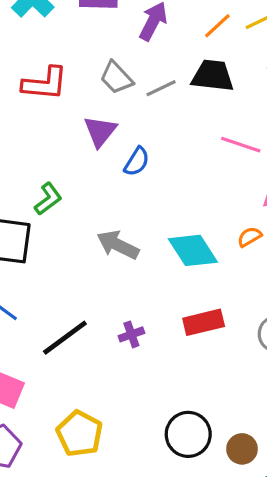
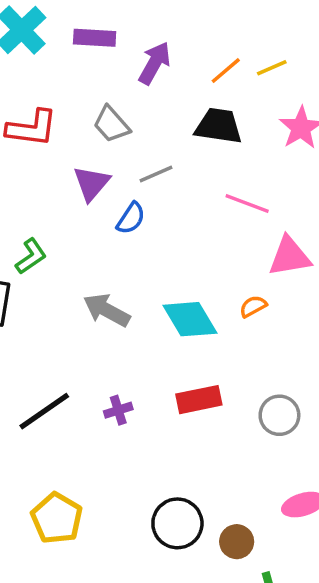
gray line: (161, 88) -> (156, 174), moved

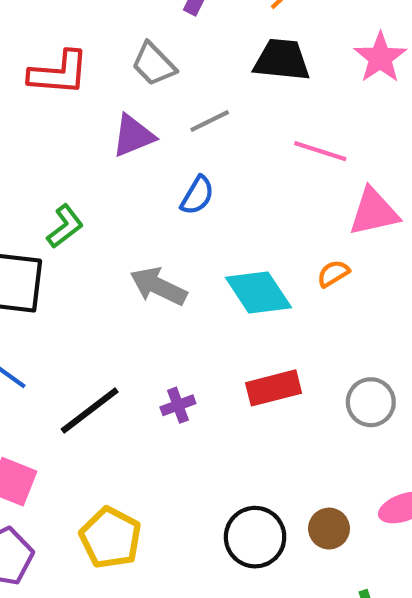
purple triangle: (91, 183) -> (133, 136), turned 30
blue semicircle: (131, 218) -> (197, 195), moved
brown circle: (237, 542) -> (329, 529), moved

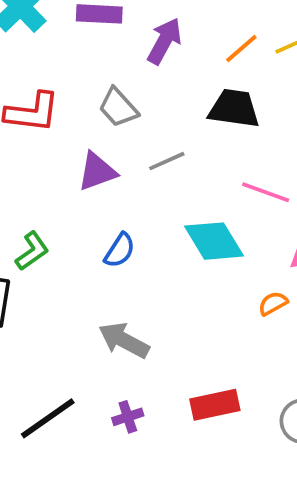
blue semicircle: (197, 195) -> (120, 250), moved
gray arrow: (158, 286) -> (124, 340), moved
cyan diamond: (258, 292) -> (214, 241), moved

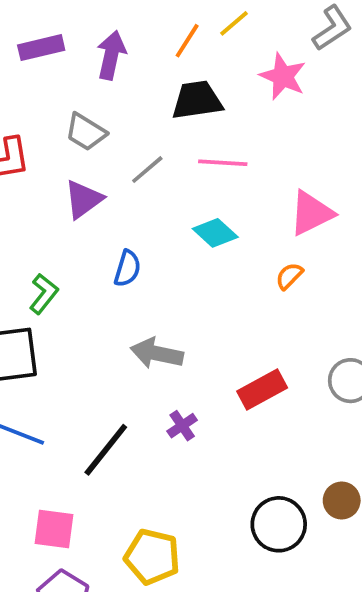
pink line: (266, 192) -> (223, 163), moved
cyan diamond: (214, 241) -> (215, 233), size x0.7

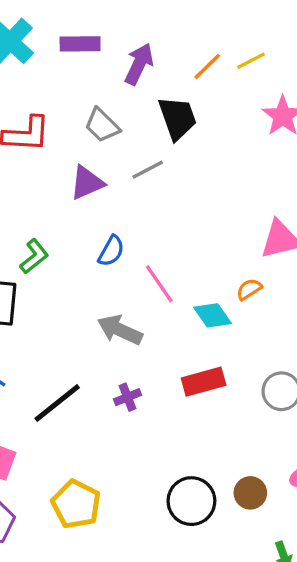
black trapezoid: (197, 100) -> (178, 118), moved, turned 66
pink line: (223, 163) -> (159, 284), moved, turned 39
cyan diamond: (215, 233) -> (213, 315), moved

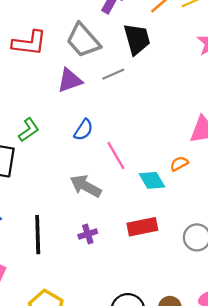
gray trapezoid: (102, 125) -> (83, 40), size x1.4
black line: (57, 403) -> (38, 235), turned -57

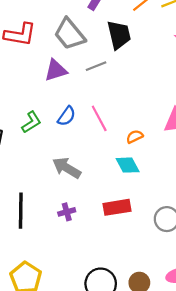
green L-shape: (29, 130) -> (31, 122), moved
pink line: (116, 155) -> (99, 118), moved
orange semicircle: (179, 164) -> (135, 137), moved

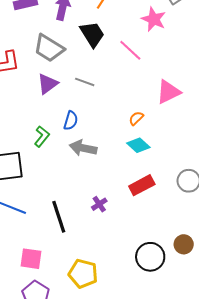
gray line: (96, 66) -> (85, 82), moved, turned 60
pink line: (99, 118) -> (130, 50), moved
gray arrow: (67, 168) -> (83, 148), moved

